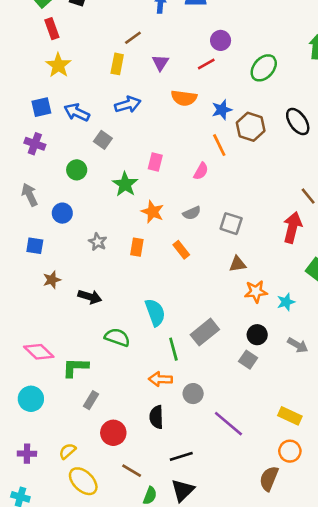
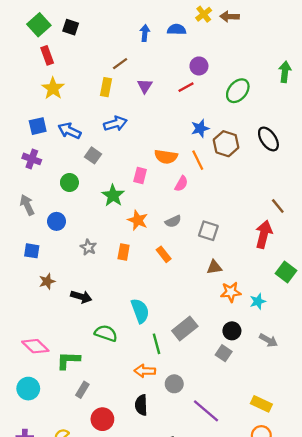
orange semicircle: (184, 98) -> (166, 157), moved

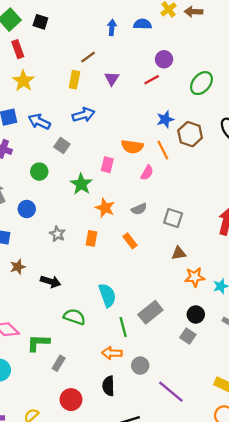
gray rectangle: (82, 390) -> (59, 363), moved

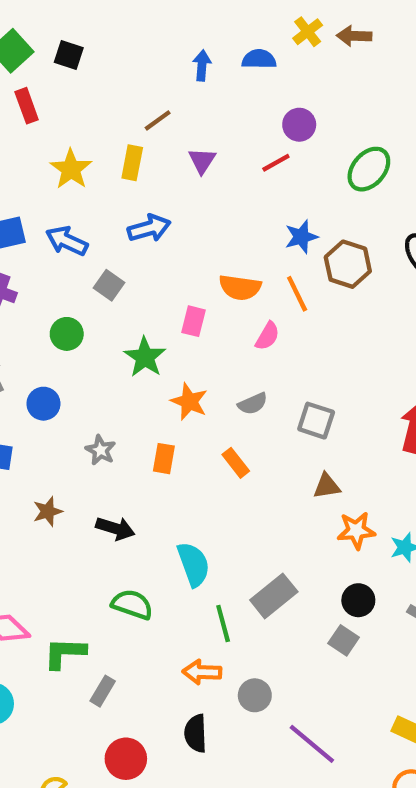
yellow star: (23, 81) -> (71, 169), moved
brown star: (18, 267) -> (48, 511), moved
black arrow: (51, 282) -> (115, 528), moved

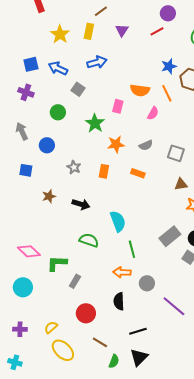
orange star: (189, 402) -> (116, 144), turned -30
orange rectangle: (236, 463) -> (138, 173), turned -32
gray rectangle: (274, 596) -> (170, 236), moved

